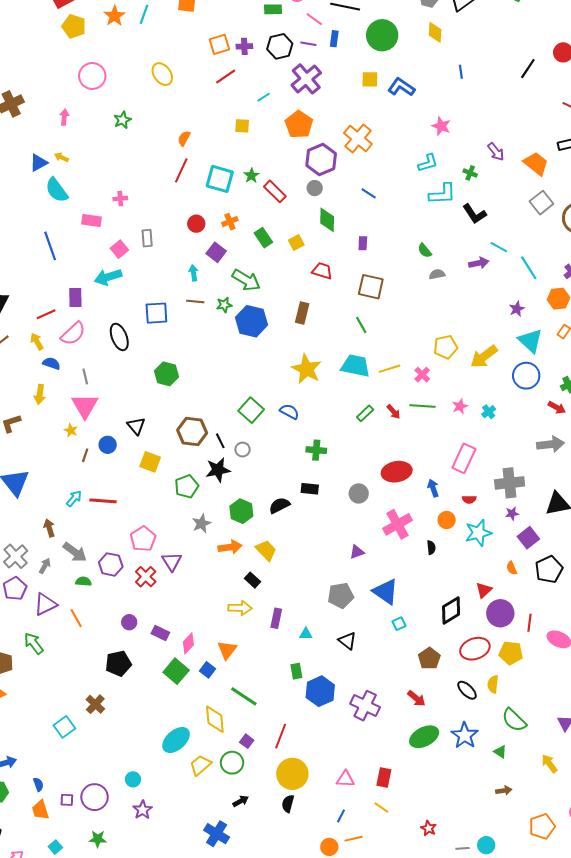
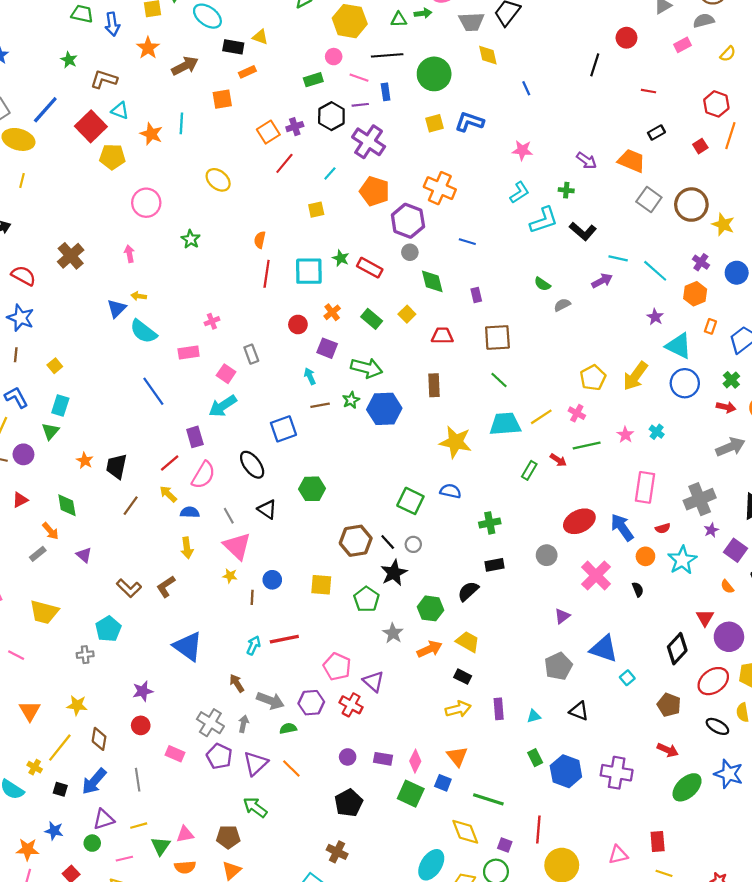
black triangle: (136, 426) -> (267, 509), moved
blue arrow: (433, 488) -> (622, 527), size x1.5

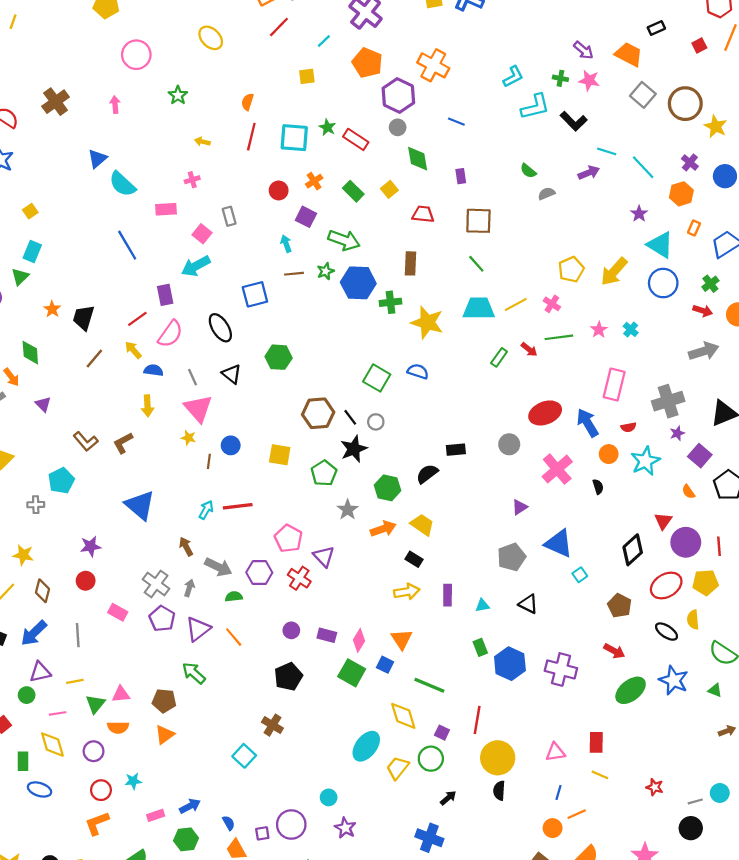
pink star: (522, 150) -> (589, 80), moved
yellow arrow: (139, 296) -> (202, 142), moved
green cross: (490, 523) -> (391, 302), moved

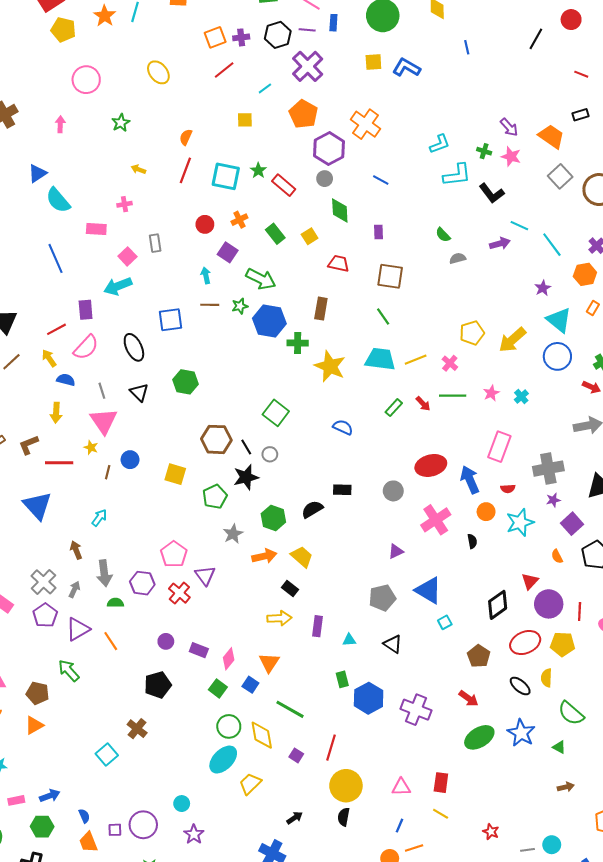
blue semicircle: (418, 371) -> (343, 427), moved
red line: (238, 506) -> (59, 463), moved
gray arrow: (218, 567) -> (104, 573), turned 50
green square: (352, 673) -> (218, 688), size x0.7
green circle: (431, 759) -> (229, 726), moved

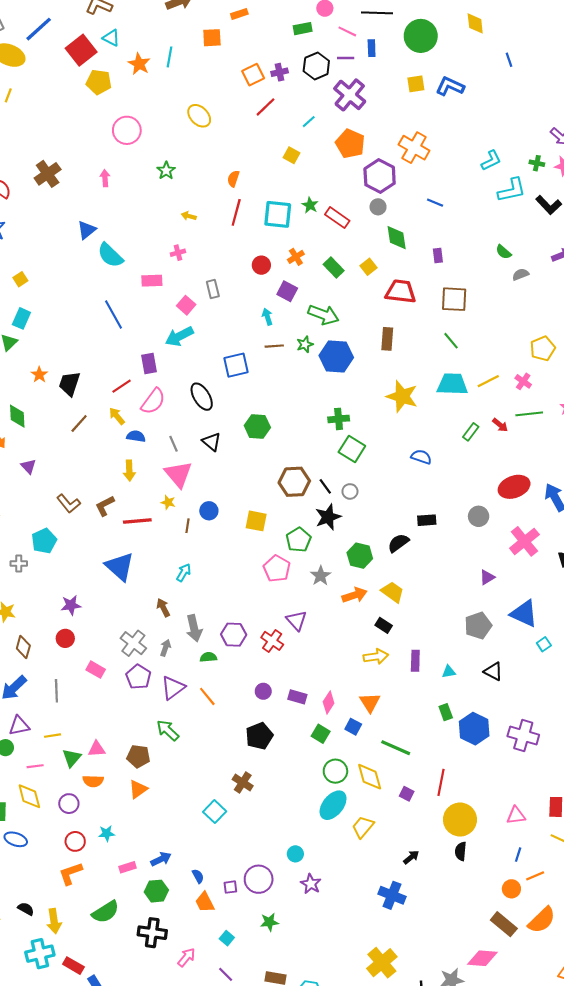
yellow square: (245, 120) -> (291, 155), turned 35
red trapezoid: (339, 264) -> (401, 291), size x1.4
green cross: (298, 343) -> (339, 419), moved
pink pentagon: (174, 554) -> (277, 569), moved

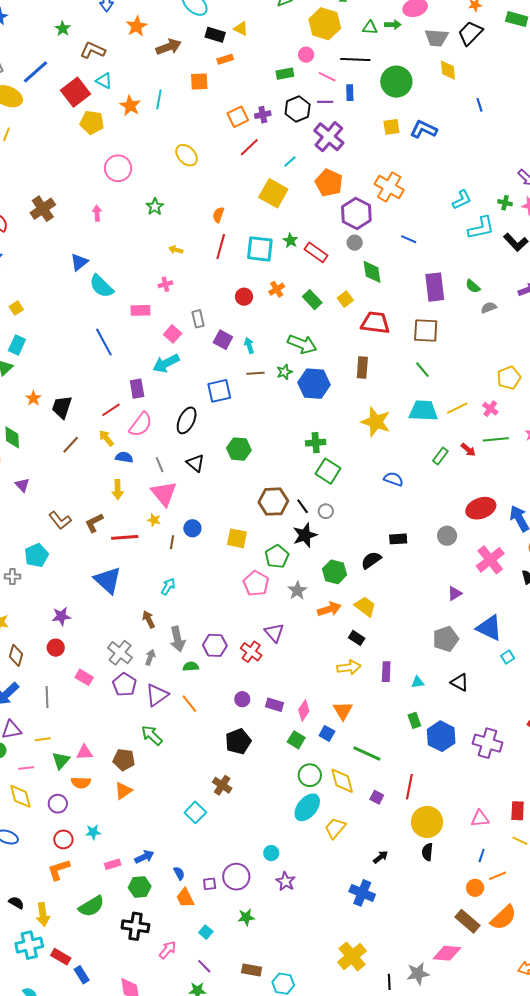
yellow square: (291, 155) -> (273, 193), size x1.8
purple rectangle: (438, 256) -> (435, 287), moved, size x2.0
purple square: (287, 291) -> (223, 340), moved
black ellipse: (202, 397) -> (187, 420), turned 56

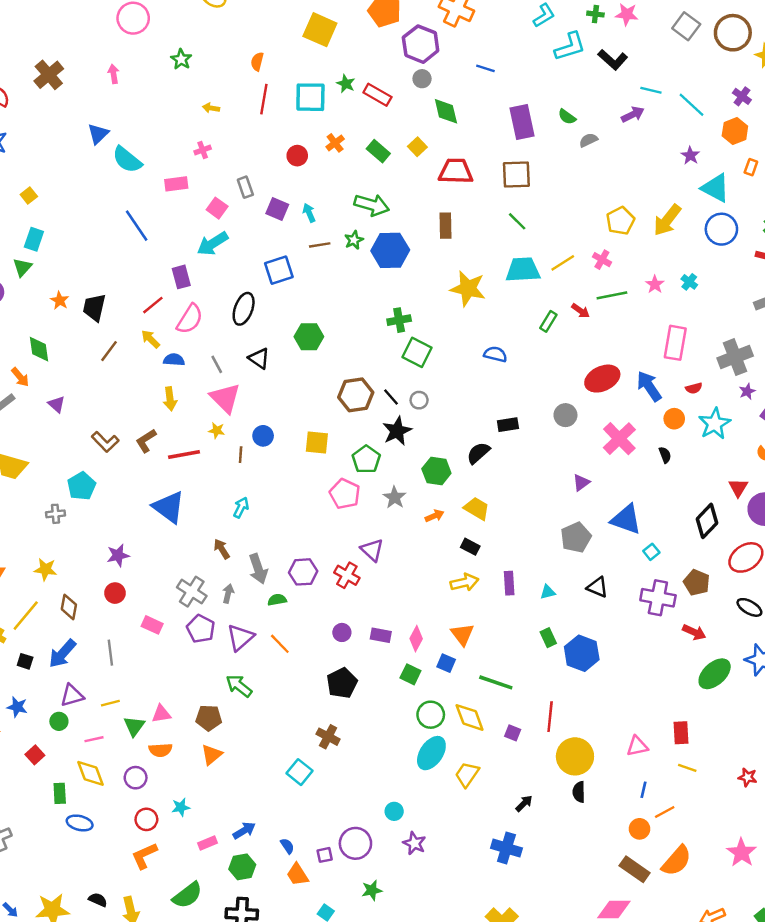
orange arrow: (329, 609) -> (434, 516), size x0.7
purple cross: (487, 743) -> (658, 598), moved

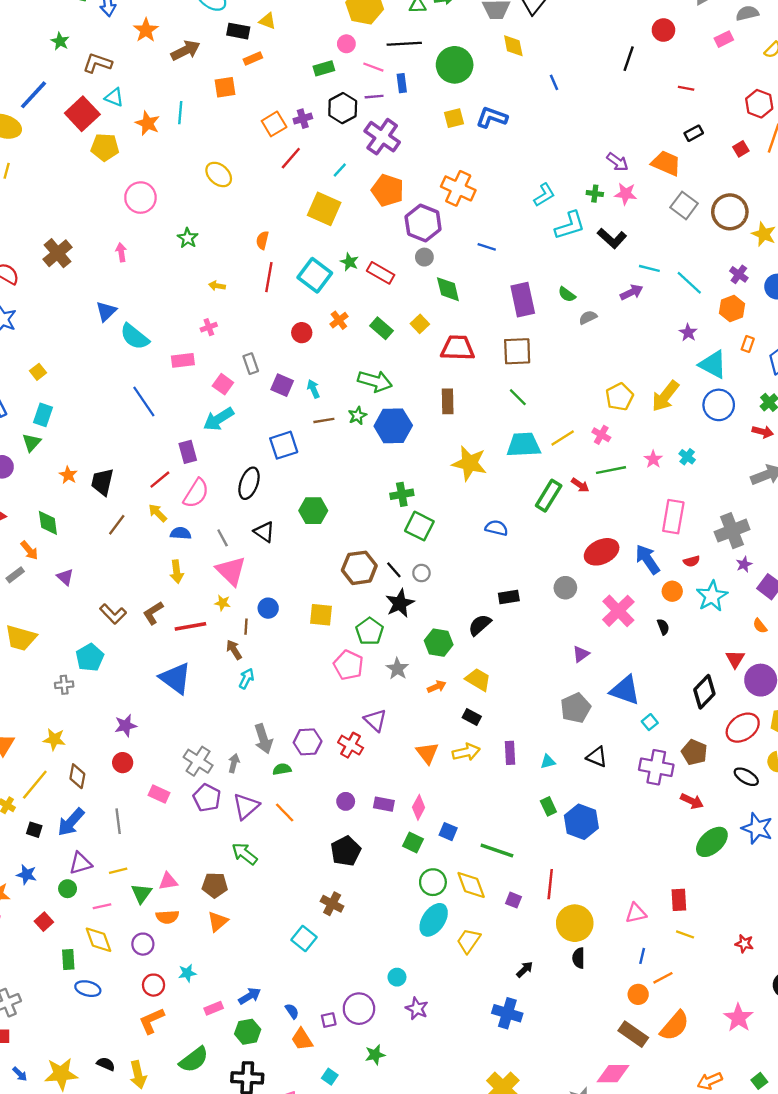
cyan square: (310, 97) -> (315, 275), turned 36
green rectangle: (548, 321) -> (549, 496), size x1.5
brown arrow: (222, 549) -> (234, 650), moved
orange triangle: (462, 634) -> (427, 753), moved

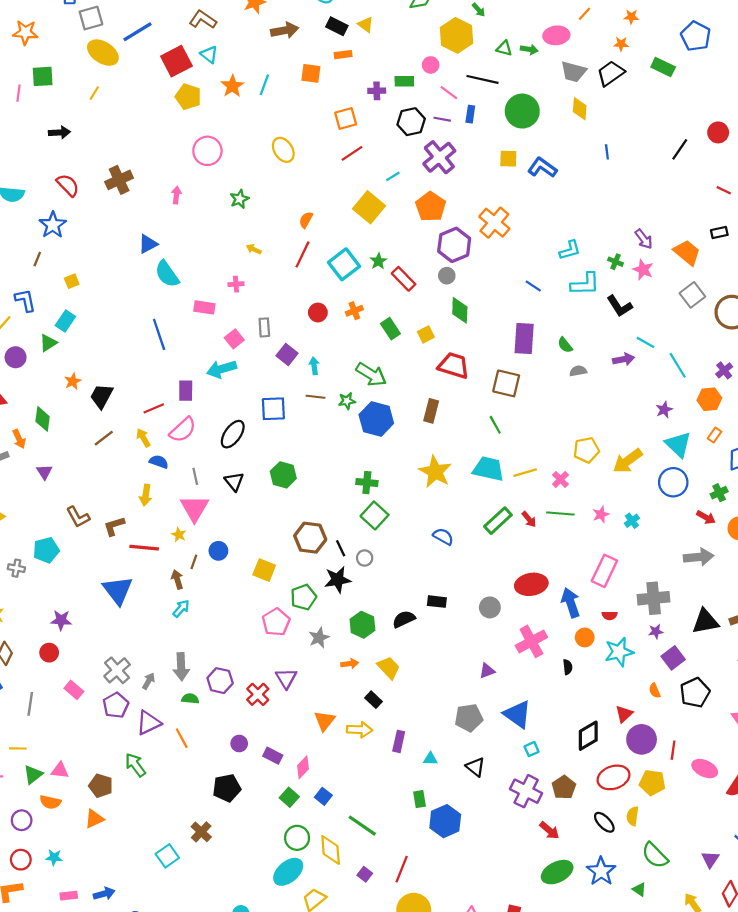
purple cross: (303, 119) -> (377, 91), moved
blue line: (487, 247) -> (533, 286), moved

